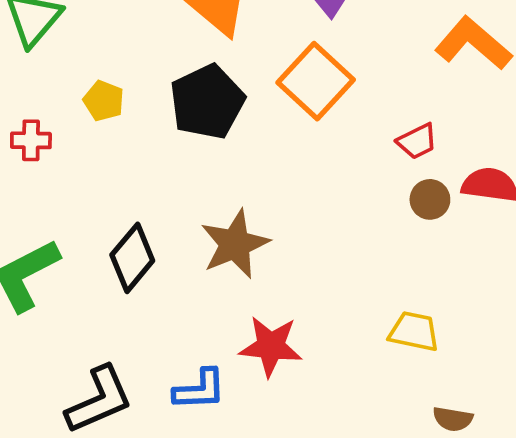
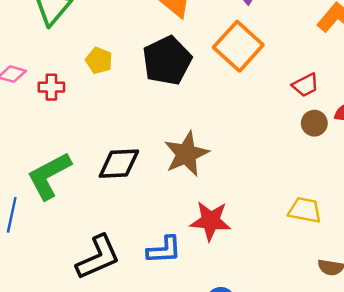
black diamond: (132, 258) -> (119, 164), turned 48

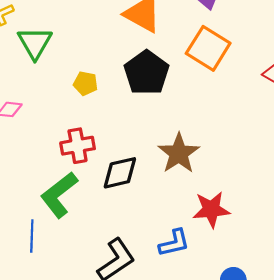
red cross: (51, 87) -> (78, 146), moved, size x1.4

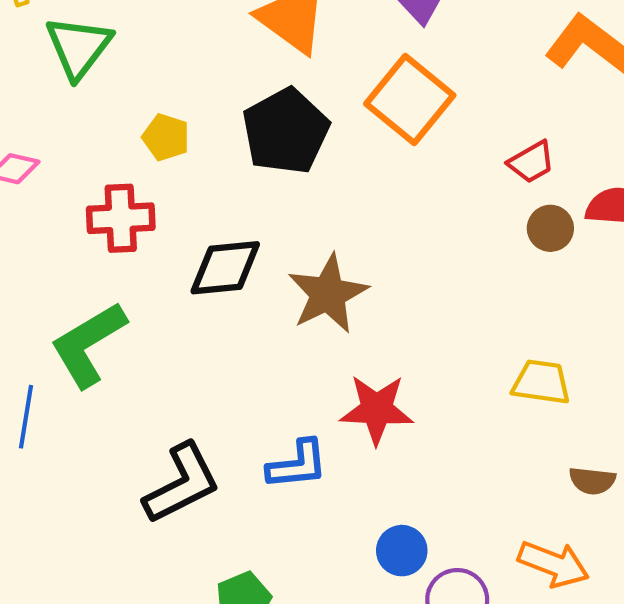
red cross: (78, 146) -> (121, 218), moved
black diamond: (120, 173) -> (225, 268), moved

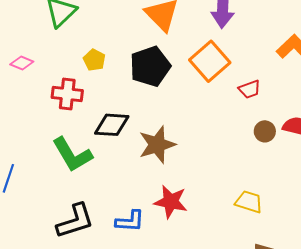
red trapezoid: (531, 162) -> (250, 89), moved
green L-shape: (88, 344) -> (72, 155), moved, turned -99

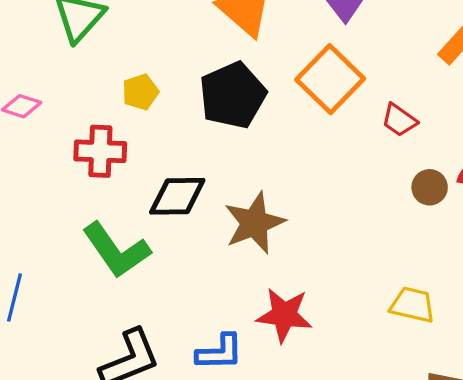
yellow pentagon: (94, 60) -> (140, 92), turned 30
red trapezoid: (250, 89) -> (399, 120), turned 60

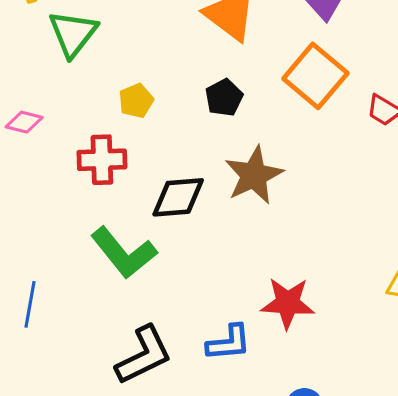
black pentagon: (233, 95) -> (224, 98), size x0.6
brown star: (254, 223) -> (254, 175), moved

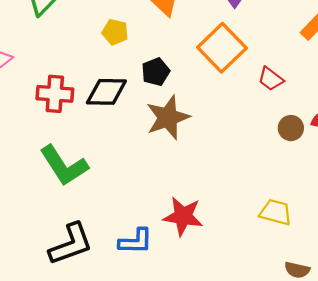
black pentagon: (224, 98) -> (156, 72), moved
yellow pentagon: (136, 101) -> (115, 32), moved, turned 30
black diamond: (178, 197) -> (106, 92), moved

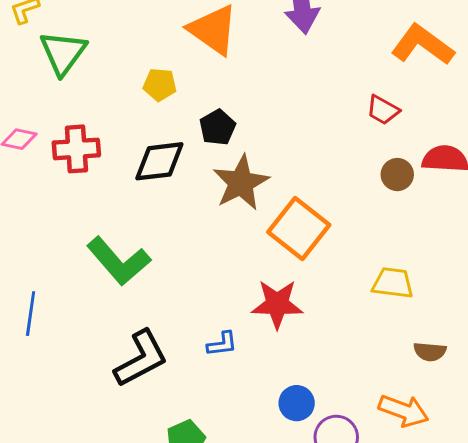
orange square: (222, 48) -> (299, 229), moved
red trapezoid: (271, 79) -> (383, 110), moved
red cross: (55, 94) -> (76, 149), moved
blue L-shape: (136, 241) -> (222, 344), size x0.7

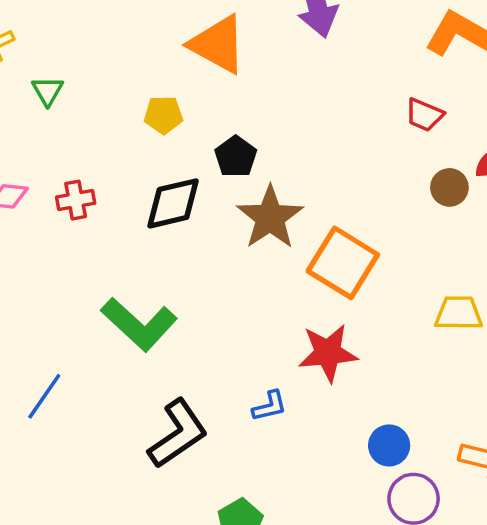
green triangle: (63, 53) -> (48, 91), size x0.6
red cross: (76, 149) -> (76, 200), size x0.7
blue line: (31, 314) -> (44, 396), turned 33
blue circle: (297, 403) -> (389, 445), moved

